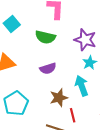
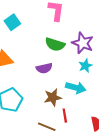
green semicircle: (45, 37) -> (55, 44), moved
cyan arrow: (82, 86) -> (76, 88), turned 120

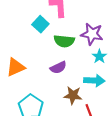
cyan square: (12, 22) -> (40, 24), moved
brown star: (53, 97) -> (73, 95), turned 30

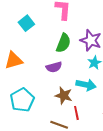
cyan square: (40, 24) -> (26, 23), moved
green semicircle: (64, 41) -> (63, 43), turned -84

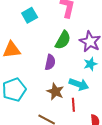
purple semicircle: (54, 67) -> (50, 62), turned -70
red line: (76, 113) -> (73, 105), moved

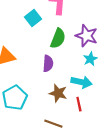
cyan square: (30, 15) -> (33, 18), moved

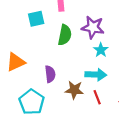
cyan square: (33, 18) -> (36, 19), turned 35
purple semicircle: (48, 64) -> (50, 74), moved

